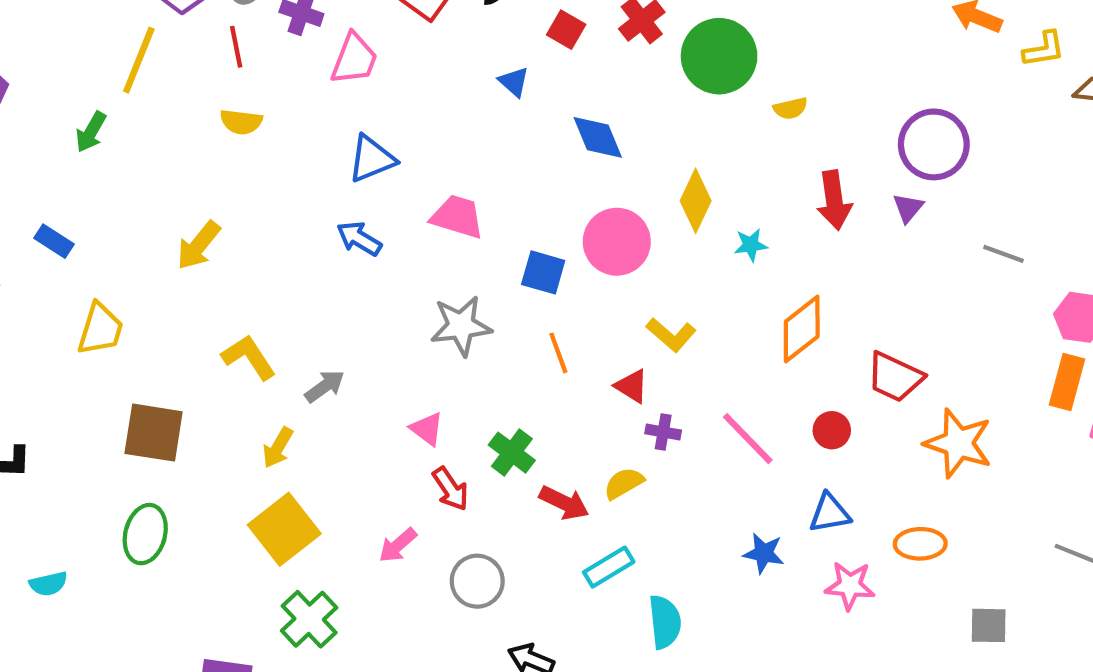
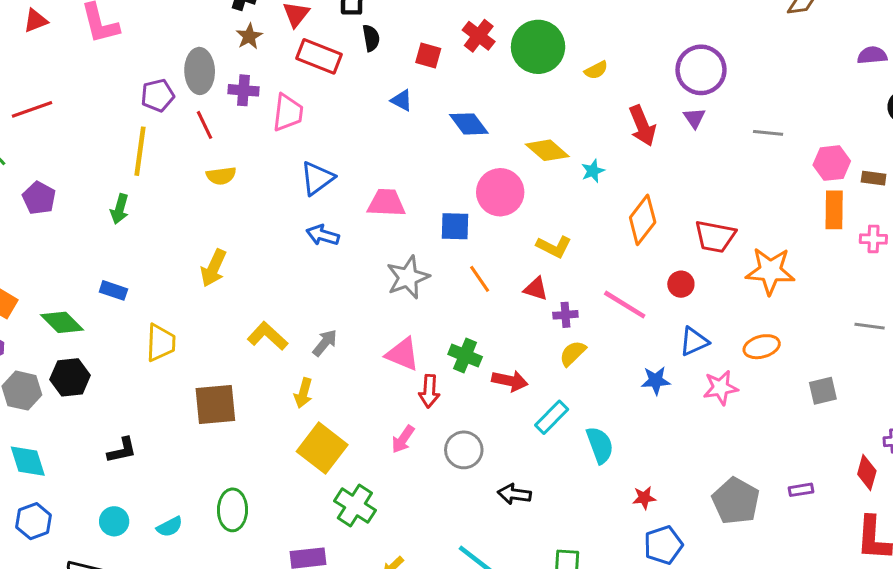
yellow diamond: (696, 201) -> (547, 150), turned -60
pink triangle: (427, 429) -> (403, 354), size x1.4
yellow semicircle: (624, 483) -> (573, 353), moved
red arrow: (451, 489) -> (429, 391), turned 52
green ellipse: (145, 534) -> (232, 510), moved

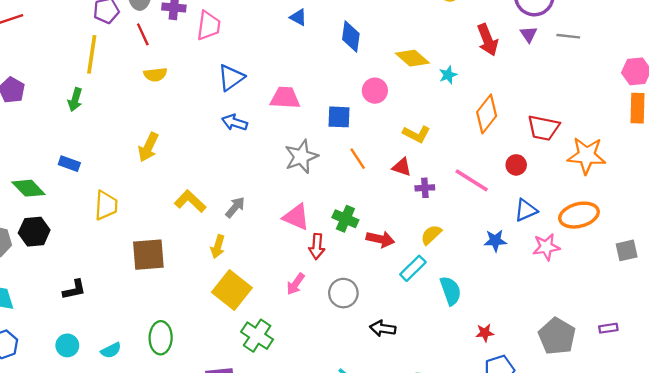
blue diamond: (469, 124) -> (351, 36), turned 44
gray line: (768, 133) -> (568, 36), moved
pink circle: (500, 192) -> (375, 91), size x0.7
orange ellipse: (762, 347) -> (579, 215), size x1.4
yellow semicircle: (573, 353) -> (431, 235), moved

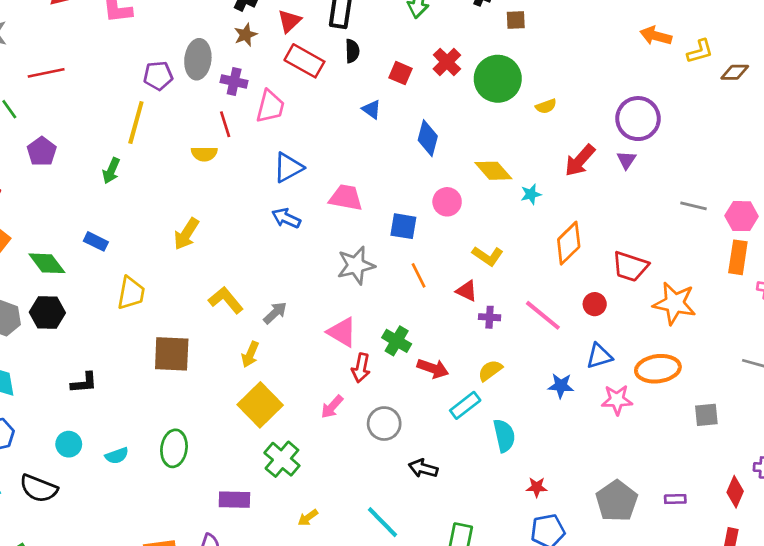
red line: (143, 34) -> (225, 124), moved
gray line: (568, 36) -> (694, 206), moved
red arrow: (488, 40) -> (580, 160), turned 56

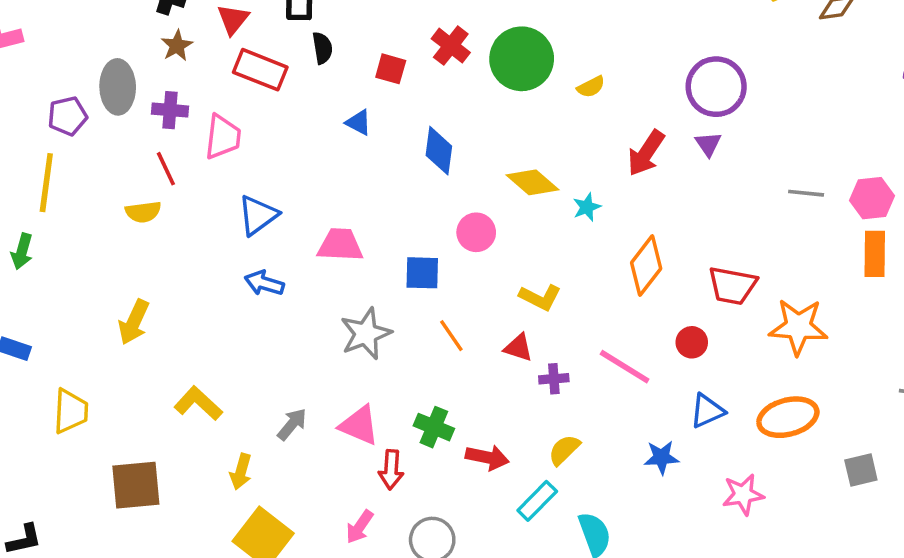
gray arrow: (275, 313) -> (292, 424), moved
pink star: (617, 400) -> (743, 494), moved

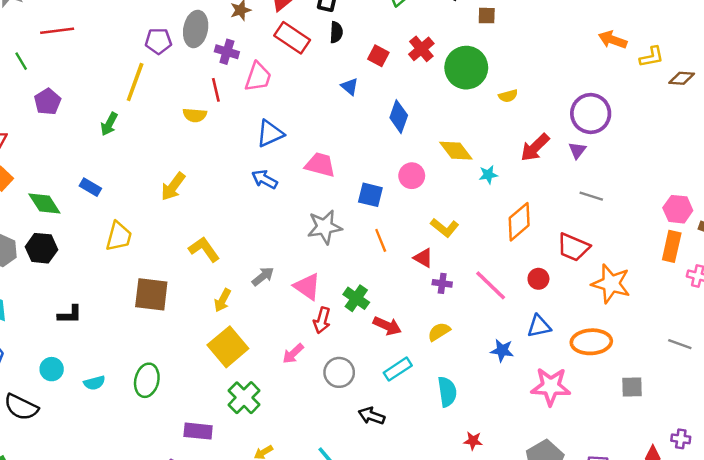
gray line: (806, 193) -> (591, 196), moved
pink star: (743, 494) -> (551, 386), size x1.4
cyan rectangle: (537, 501) -> (398, 369), moved

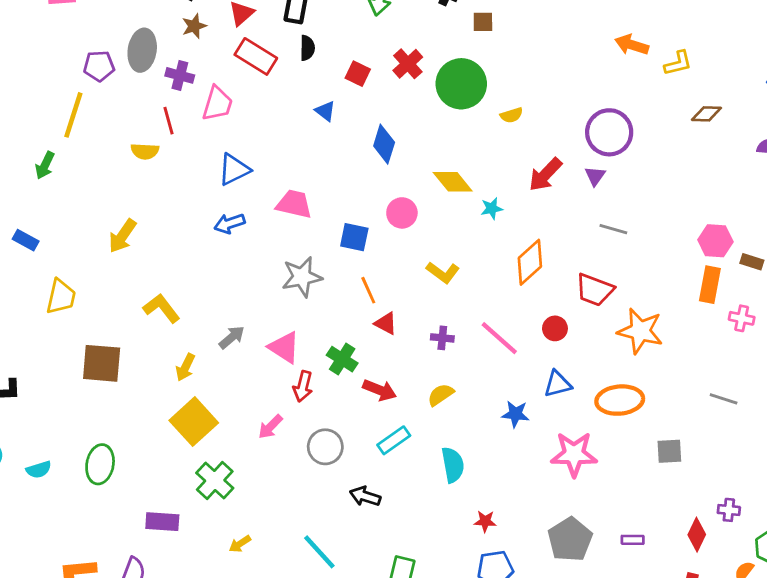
brown diamond: (682, 78) -> (706, 114), moved
blue arrow: (265, 179) -> (229, 223), turned -45
red triangle: (423, 258) -> (386, 323), moved

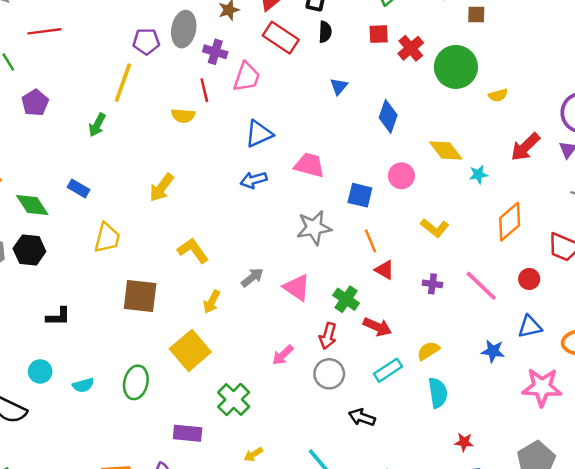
red square: (358, 74) -> (379, 34), moved, turned -30
blue triangle: (325, 111) -> (339, 86), turned 30
red arrow: (303, 386) -> (328, 336), moved
yellow semicircle: (441, 395) -> (428, 351), moved
yellow square: (194, 422) -> (190, 350), moved

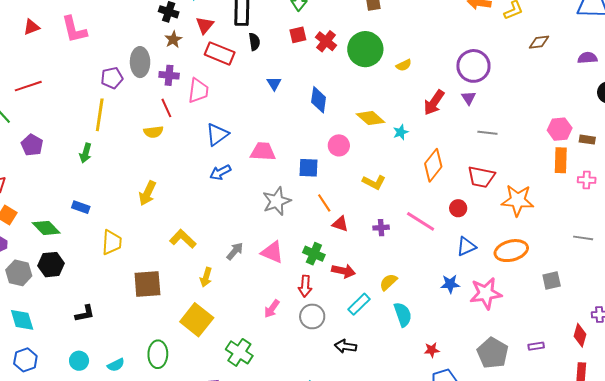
blue star: (493, 351) -> (450, 284), moved

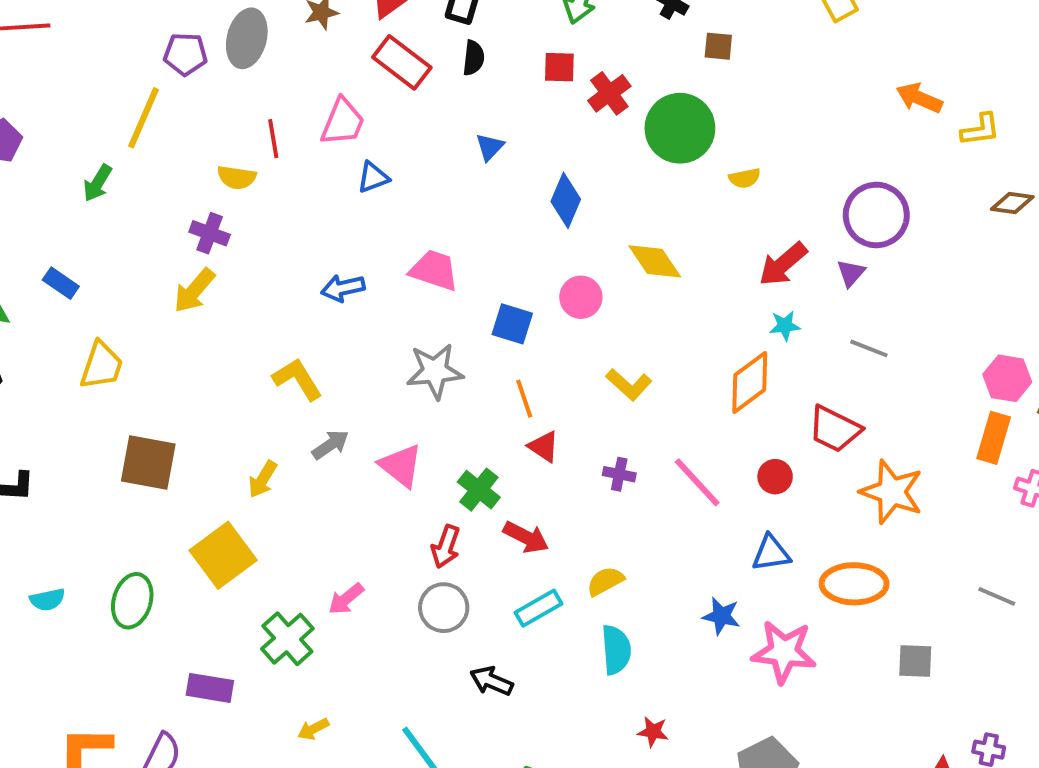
purple cross: (169, 75) -> (210, 233), moved
cyan star: (401, 132) -> (785, 326), moved
blue triangle: (217, 134) -> (373, 177), moved, size x0.7
yellow L-shape: (183, 239) -> (297, 379), moved
pink arrow: (272, 309) -> (346, 599), moved

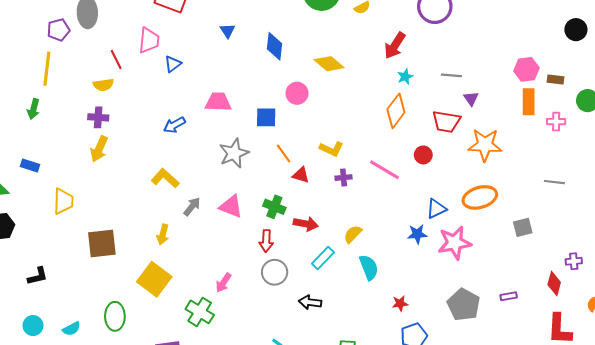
purple triangle: (851, 273) -> (471, 99), moved
yellow L-shape: (629, 385) -> (331, 149), moved
blue triangle: (771, 553) -> (436, 209), moved

